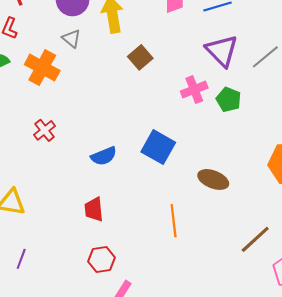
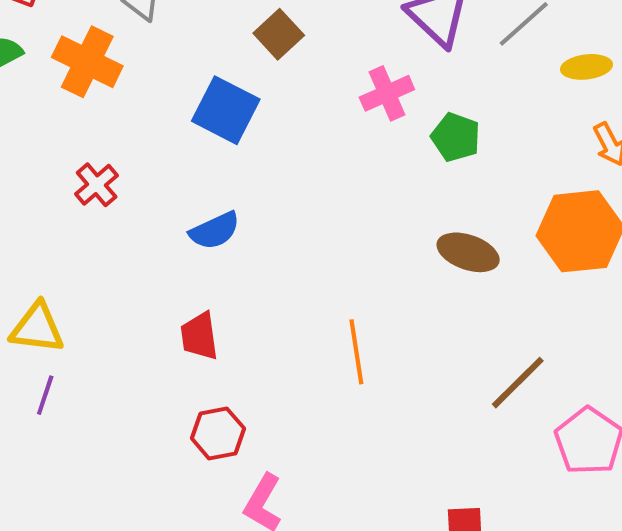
green pentagon: (229, 99) -> (456, 137), moved
blue square: (158, 147) -> (226, 110), moved
brown ellipse: (213, 179) -> (468, 252), moved
purple line: (21, 259) -> (45, 395), moved

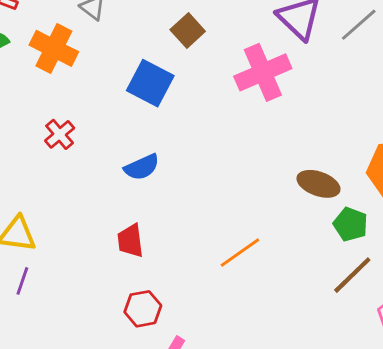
pink cross: (387, 93) -> (263, 72), size x1.5
green pentagon: (456, 137) -> (351, 224), moved
orange line: (356, 352) -> (240, 253), turned 63

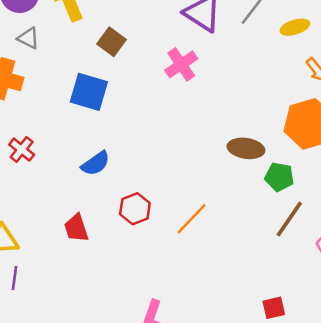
pink cross: (263, 72) -> (181, 64), size x0.7
red trapezoid: (130, 241) -> (76, 228), moved
red hexagon: (143, 309) -> (135, 209), moved

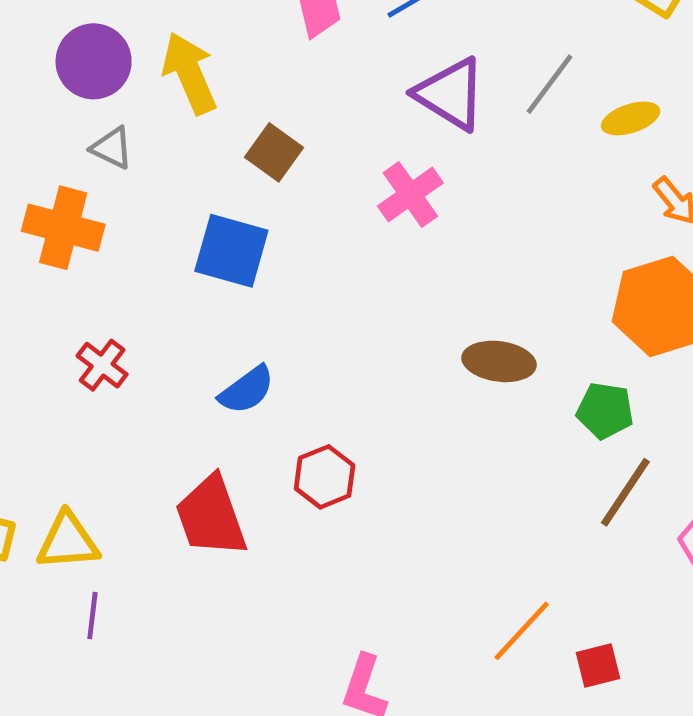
brown ellipse: (246, 148) -> (499, 361), moved
orange line: (192, 219) -> (522, 631), moved
red trapezoid: (76, 228) -> (211, 516), size x1.5

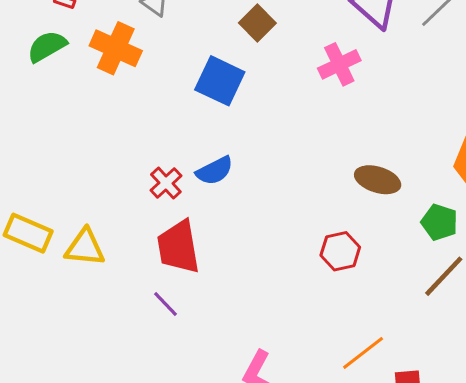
red cross: (102, 365) -> (166, 183), moved
red hexagon: (325, 477) -> (340, 251), moved
purple line: (92, 616) -> (165, 304), moved, turned -60

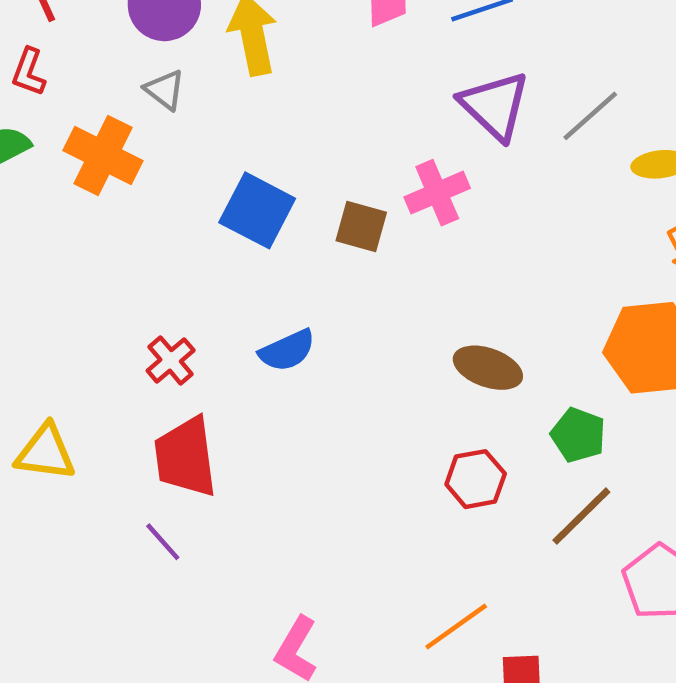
brown square: (257, 23) -> (361, 226), moved, turned -32
blue semicircle: (215, 171) -> (287, 350), moved
red hexagon: (340, 251) -> (476, 479), moved

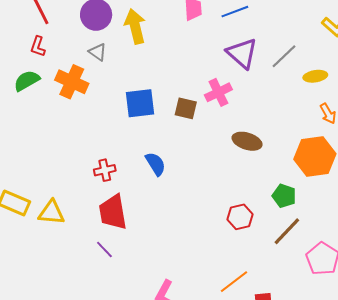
blue square: (257, 210) -> (140, 103), turned -32
blue semicircle: (287, 350) -> (156, 164), turned -95
red cross: (171, 360) -> (105, 170), turned 30
brown ellipse: (488, 368) -> (247, 141), moved

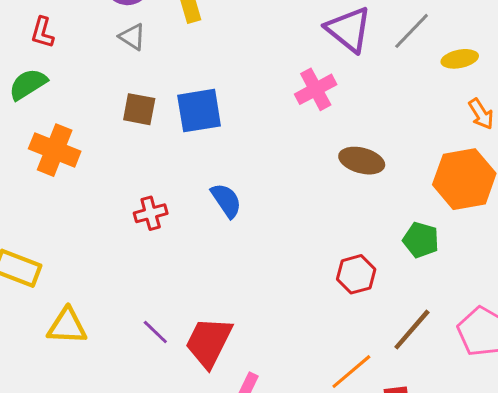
orange cross: (72, 82) -> (55, 150), moved
brown square: (186, 108) -> (139, 109), moved
yellow triangle: (52, 212) -> (67, 326), moved
red trapezoid: (113, 212) -> (209, 342), moved, turned 39
brown line: (287, 231) -> (412, 330), moved

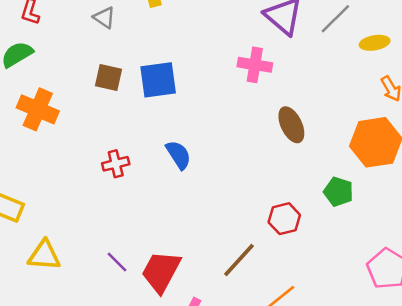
pink cross: (316, 89) -> (255, 65), turned 36
brown ellipse: (362, 161) -> (291, 125), turned 48
brown line: (412, 330) -> (239, 260), moved

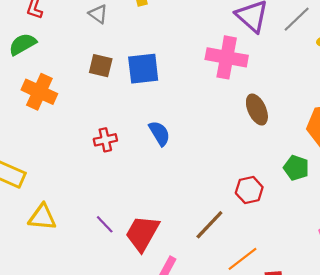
pink cross: (255, 65) -> (227, 57), size x1.4

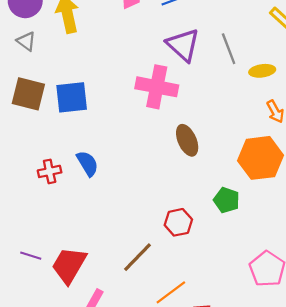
gray line: (297, 19) -> (229, 49), turned -68
brown square: (101, 66) -> (28, 94), size x1.4
red cross: (105, 140) -> (50, 171), moved
purple line: (105, 224) -> (31, 256), turned -30

